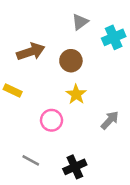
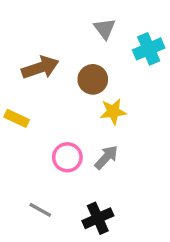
gray triangle: (80, 22) -> (105, 29), turned -30
yellow star: (76, 94) -> (113, 112), moved, turned 30
gray arrow: (110, 120) -> (106, 157), moved

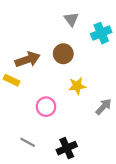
brown arrow: (40, 68) -> (28, 59), moved
yellow star: (113, 112) -> (77, 86), moved
gray arrow: (106, 157) -> (104, 107), moved

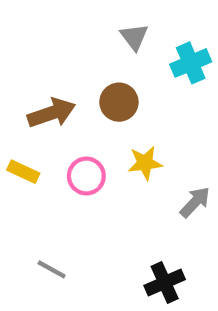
yellow rectangle: (12, 80) -> (23, 172), moved
pink circle: (46, 107) -> (86, 176), moved
black cross: (67, 148) -> (165, 283), moved

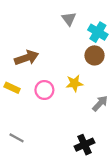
cyan cross: (191, 63) -> (98, 32), turned -36
brown circle: (119, 102) -> (95, 55), moved
gray line: (52, 269) -> (17, 138), moved

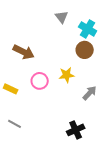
brown arrow: (27, 58) -> (24, 52), turned 45
yellow rectangle: (12, 88) -> (11, 89), moved

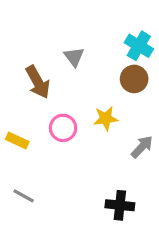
gray triangle: (62, 17) -> (74, 57), moved
brown arrow: (24, 52) -> (38, 82), turned 35
black cross: (76, 130) -> (120, 205), turned 30

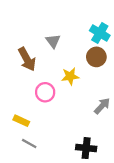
yellow star: (106, 118) -> (70, 76), moved
yellow rectangle: (17, 141) -> (21, 121), moved
gray line: (24, 196) -> (29, 143), moved

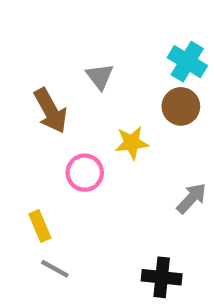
yellow rectangle: (21, 121) -> (40, 226), turned 42

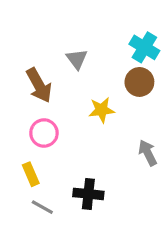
pink circle: (85, 173) -> (44, 133), moved
gray arrow: (192, 198) -> (148, 153), turned -70
black cross: (162, 277) -> (88, 194), moved

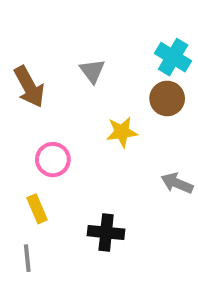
brown arrow: (39, 85) -> (29, 87), moved
gray arrow: (148, 153) -> (177, 183), turned -40
gray line: (42, 207) -> (27, 258), moved, turned 55

